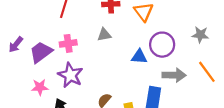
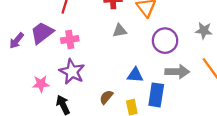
gray triangle: (104, 35) -> (120, 31), moved
purple trapezoid: (41, 52) -> (42, 33), moved
blue triangle: (139, 57) -> (135, 75), moved

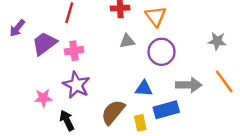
purple arrow: (17, 41) -> (17, 28), moved
purple circle: (165, 41) -> (162, 52), moved
blue rectangle: (156, 95) -> (166, 110), turned 65
brown semicircle: (106, 97) -> (113, 112), size x1.6

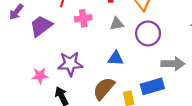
pink cross: (74, 51) -> (83, 18), moved
purple star: (76, 85) -> (70, 64), turned -30
blue triangle: (144, 88) -> (116, 58), moved

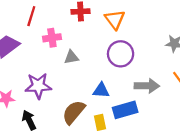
gray triangle: (117, 24) -> (71, 57), moved
blue triangle: (116, 58) -> (101, 90), moved

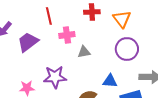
red line: (31, 16) -> (49, 16), turned -30

